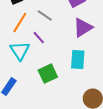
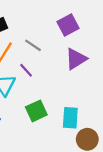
cyan rectangle: (78, 60) -> (70, 118), moved

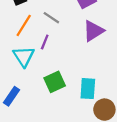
purple line: (26, 70) -> (45, 42), turned 64

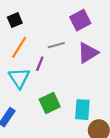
gray line: (51, 18) -> (56, 45), moved, turned -49

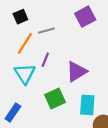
gray line: (56, 45) -> (46, 31), moved
purple triangle: (88, 53) -> (77, 72), moved

